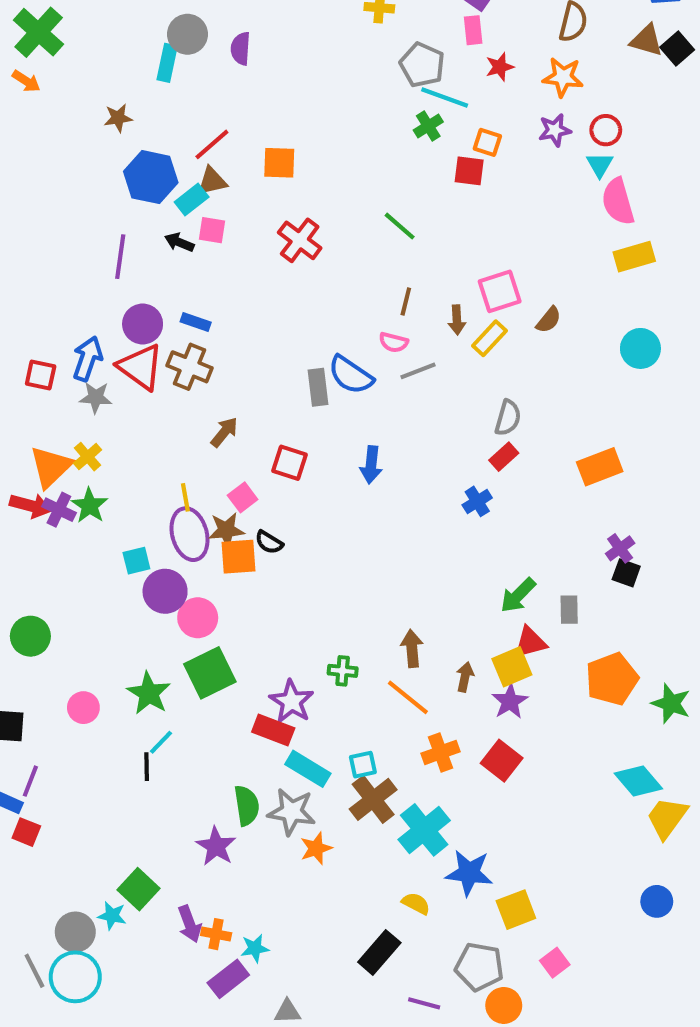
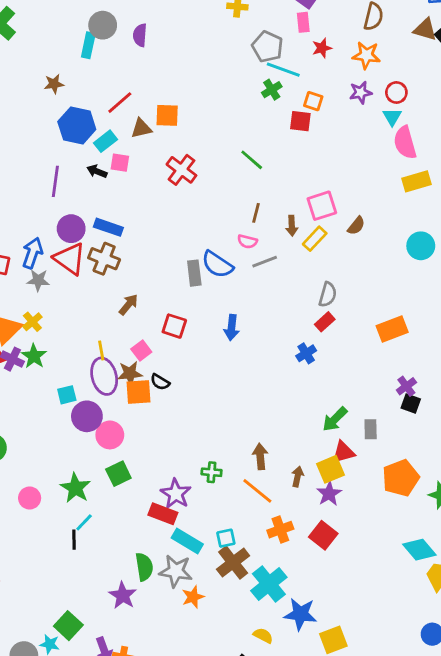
brown triangle: (212, 181) -> (141, 128), moved
blue rectangle: (196, 322) -> (108, 227), size x1.4
green square: (210, 673) -> (118, 474), size x0.7

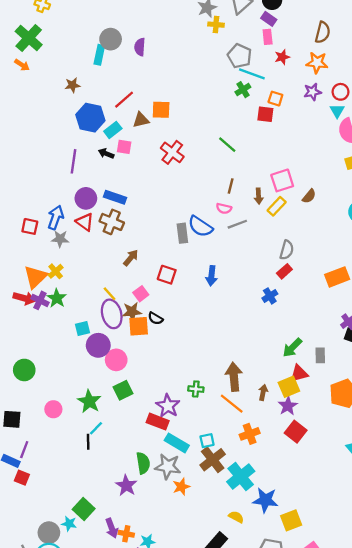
red triangle: (70, 259) -> (85, 222), size x0.7
yellow line: (101, 350) -> (109, 294), turned -32
brown arrow: (260, 456) -> (234, 377), size x1.4
red square: (323, 535) -> (296, 432), moved

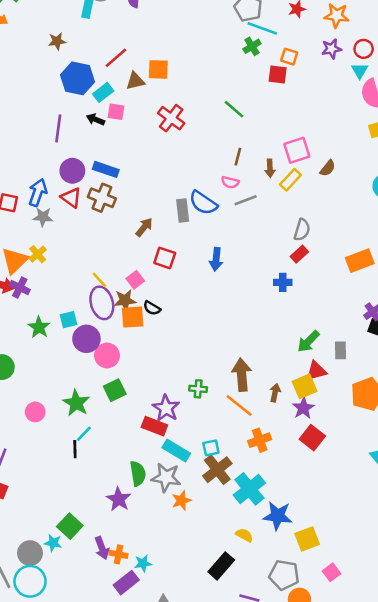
brown arrow: (131, 258) -> (144, 227), moved
blue cross: (270, 296) -> (283, 282), turned 32
green star: (57, 298) -> (39, 327), moved

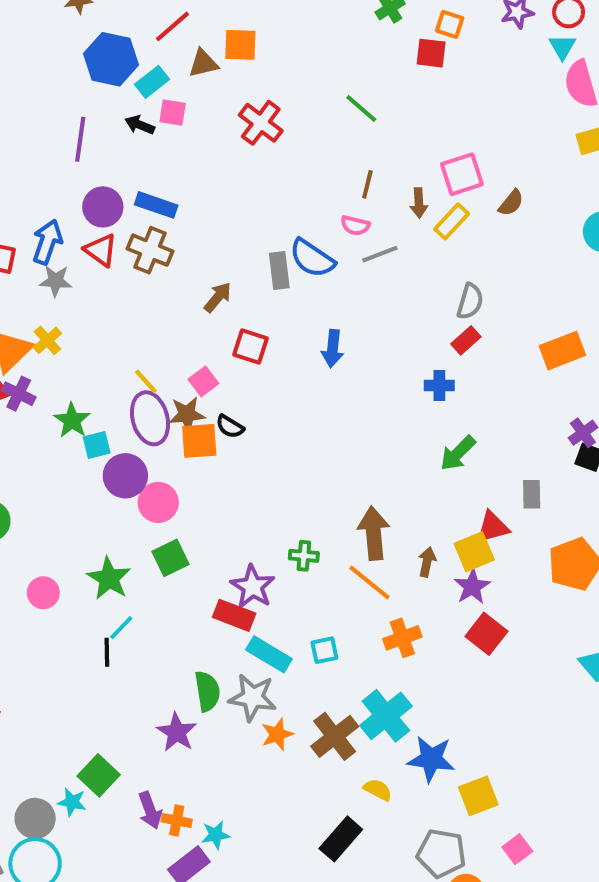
green star: (39, 327) -> (72, 420), moved
green arrow: (308, 341) -> (458, 453), moved
brown cross: (217, 470) -> (335, 736), moved

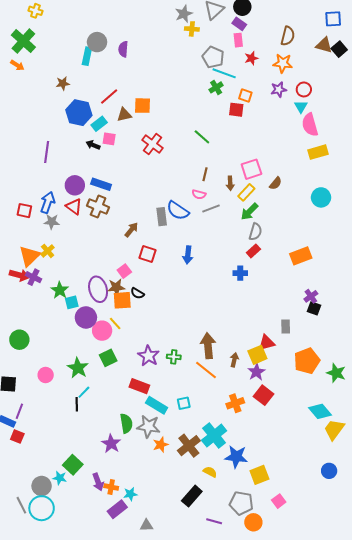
purple line: (80, 139) -> (47, 152), moved
yellow line: (146, 381) -> (115, 324), moved
green arrow: (458, 453) -> (249, 212), moved
purple star: (253, 587) -> (148, 356), moved
orange cross: (402, 638) -> (235, 403), moved

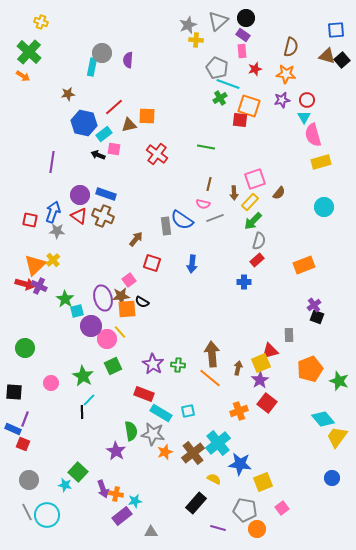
orange square: (245, 96) -> (249, 106), size x1.6
green line: (202, 137) -> (206, 147), turned -30
gray circle: (42, 486) -> (29, 480), moved

